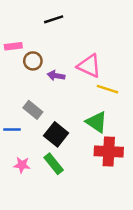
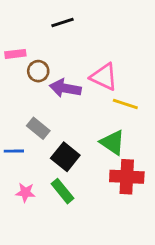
purple arrow: (56, 76) -> (65, 88), size x1.5

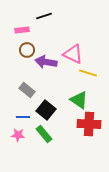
pink rectangle: (15, 54) -> (22, 30), moved
blue line: (14, 151) -> (23, 117), moved

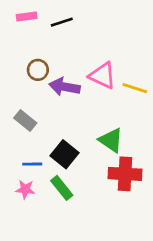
pink rectangle: (22, 30) -> (27, 17), moved
yellow line: (88, 73) -> (135, 88), moved
gray rectangle: (27, 90) -> (25, 120), moved

